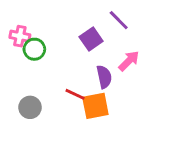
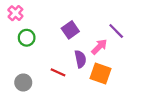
purple line: (119, 20) -> (116, 31), moved
pink cross: (20, 36) -> (15, 13), moved, turned 32
orange square: (95, 106) -> (100, 74), moved, turned 30

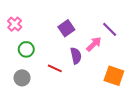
pink cross: (15, 13) -> (15, 24), moved
green circle: (27, 38) -> (26, 49), moved
orange square: (100, 74) -> (114, 76), moved

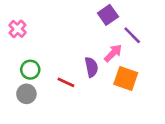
purple square: (66, 28) -> (108, 15), moved
green circle: (26, 49) -> (30, 70), moved
orange square: (114, 76) -> (126, 79), moved

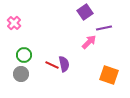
purple line: (132, 35) -> (104, 28), turned -56
purple semicircle: (91, 67) -> (64, 64), moved
orange square: (126, 79) -> (109, 75), moved

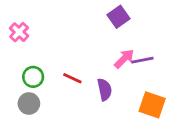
purple line: (104, 28) -> (142, 60), moved
purple semicircle: (64, 64) -> (105, 90), moved
red line: (52, 65) -> (72, 78), moved

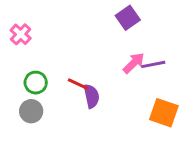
purple semicircle: (105, 90) -> (91, 96), moved

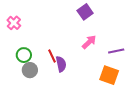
purple line: (153, 64) -> (116, 51), moved
red line: (78, 84) -> (52, 56), turned 40
gray circle: (31, 111) -> (30, 70), moved

